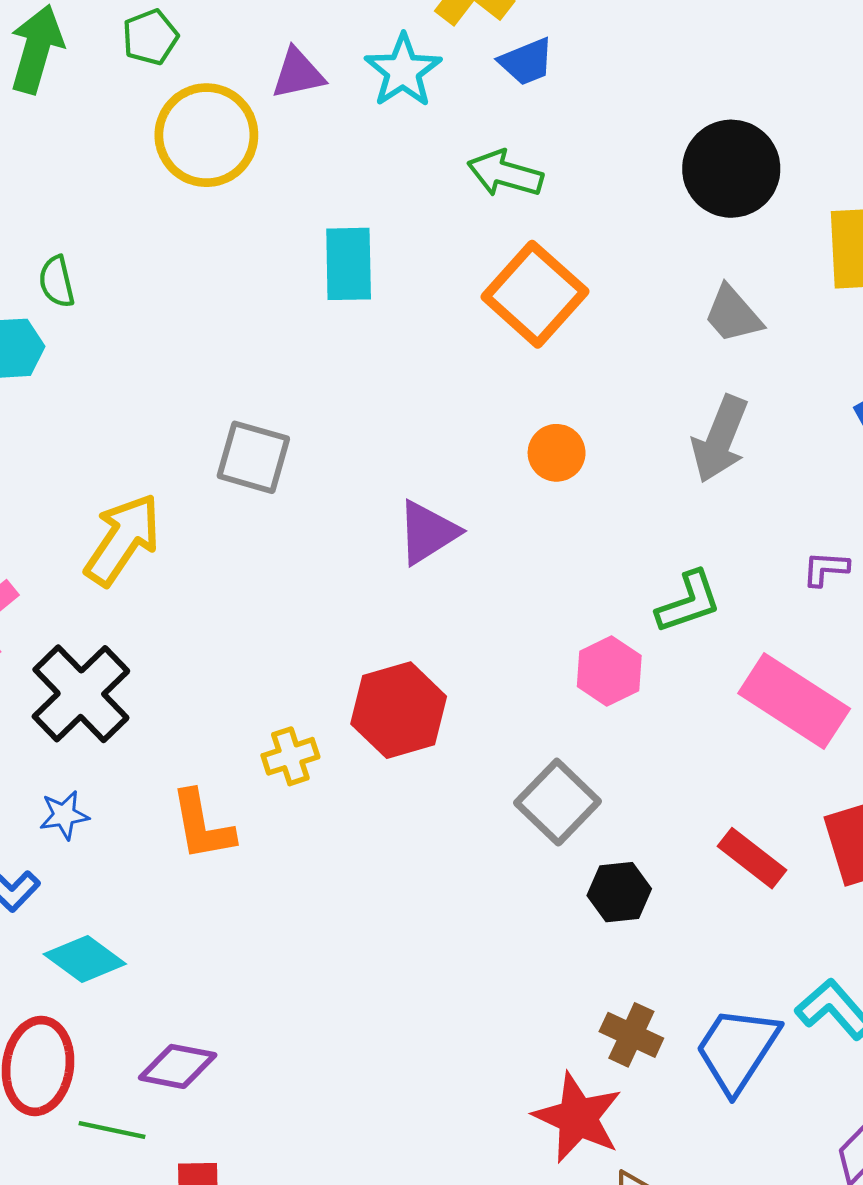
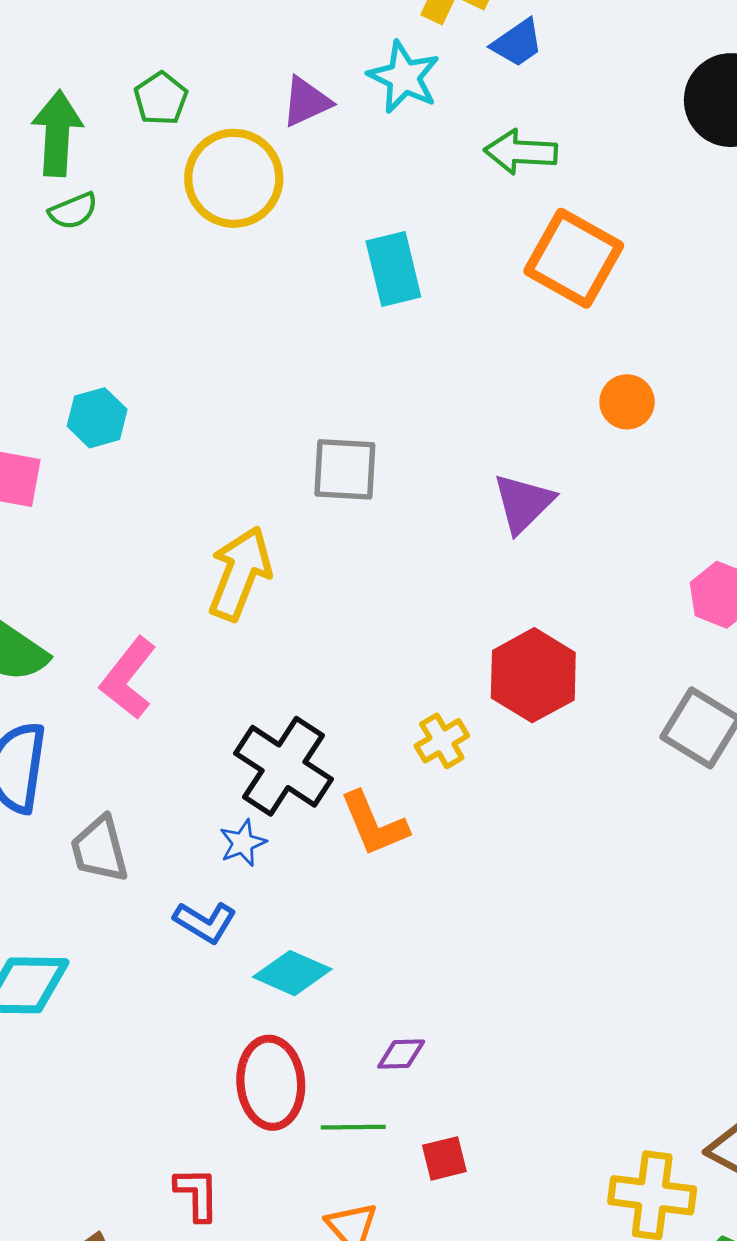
green semicircle: (57, 282) -> (73, 211), moved, turned -87
black cross: (81, 694) -> (283, 766), moved
purple diamond: (178, 1066) -> (401, 1054), size x0.7

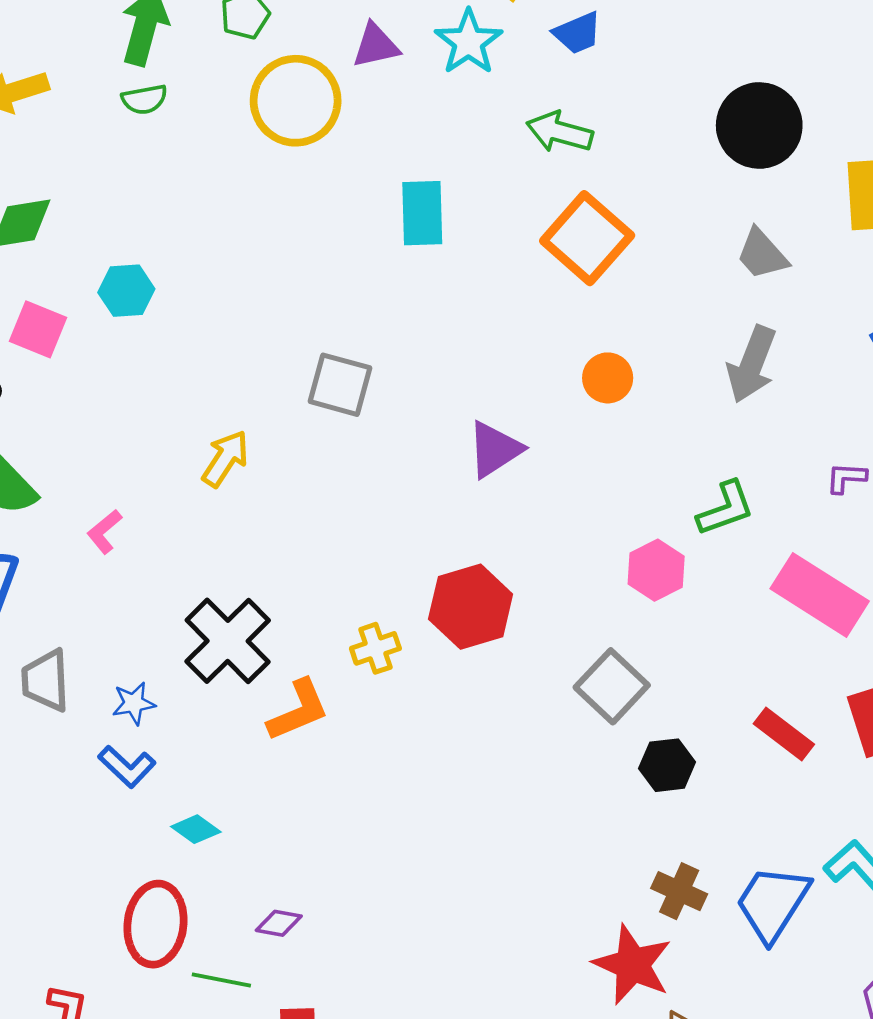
yellow arrow: (240, 573) -> (225, 459), size x0.7
pink L-shape: (128, 678) -> (104, 532), size x0.6
orange L-shape: (374, 824) -> (298, 710), turned -102
blue star: (243, 843) -> (134, 703), moved
cyan diamond: (292, 973) -> (196, 829), size x0.7

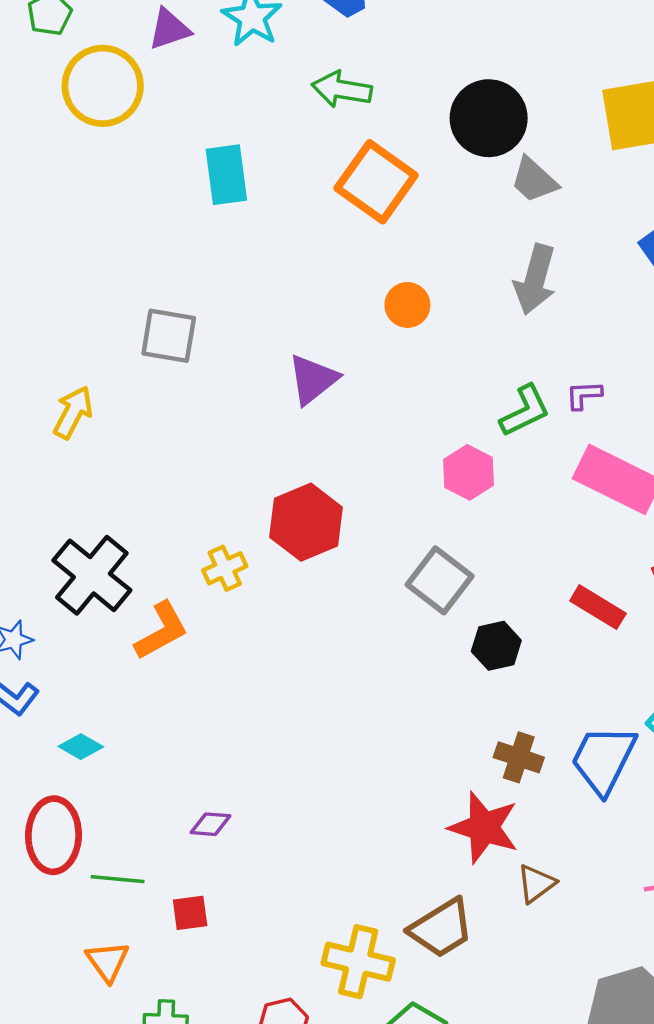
black circle: (759, 125) -> (489, 118), moved
purple L-shape: (846, 478) -> (584, 395), moved
purple diamond: (279, 923) -> (211, 824), moved

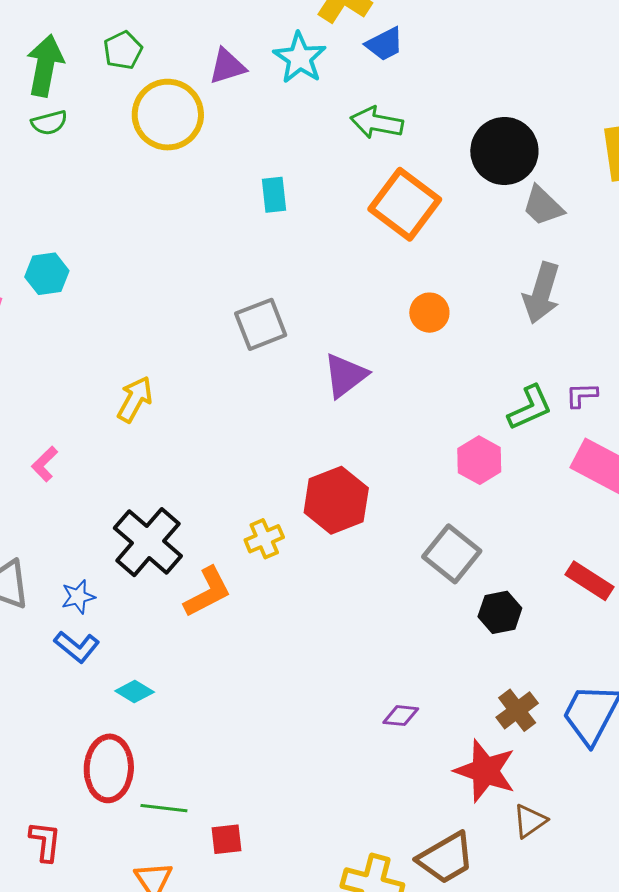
cyan rectangle: (226, 175) -> (274, 195), size x0.7
gray square: (169, 336) -> (261, 324), moved, turned -32
brown cross: (519, 757) -> (517, 710), turned 33
purple diamond: (211, 824) -> (401, 716), moved

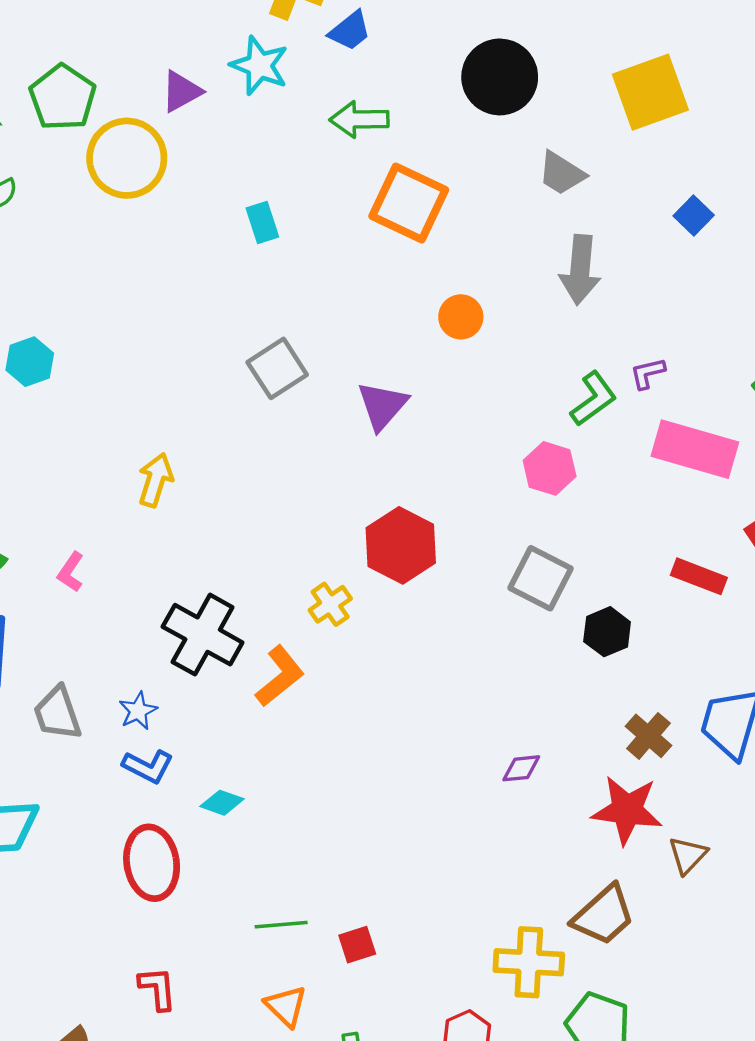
green pentagon: (123, 50) -> (63, 98), size x1.5
black circle: (504, 151) -> (500, 77), moved
red ellipse: (109, 768) -> (152, 863), moved

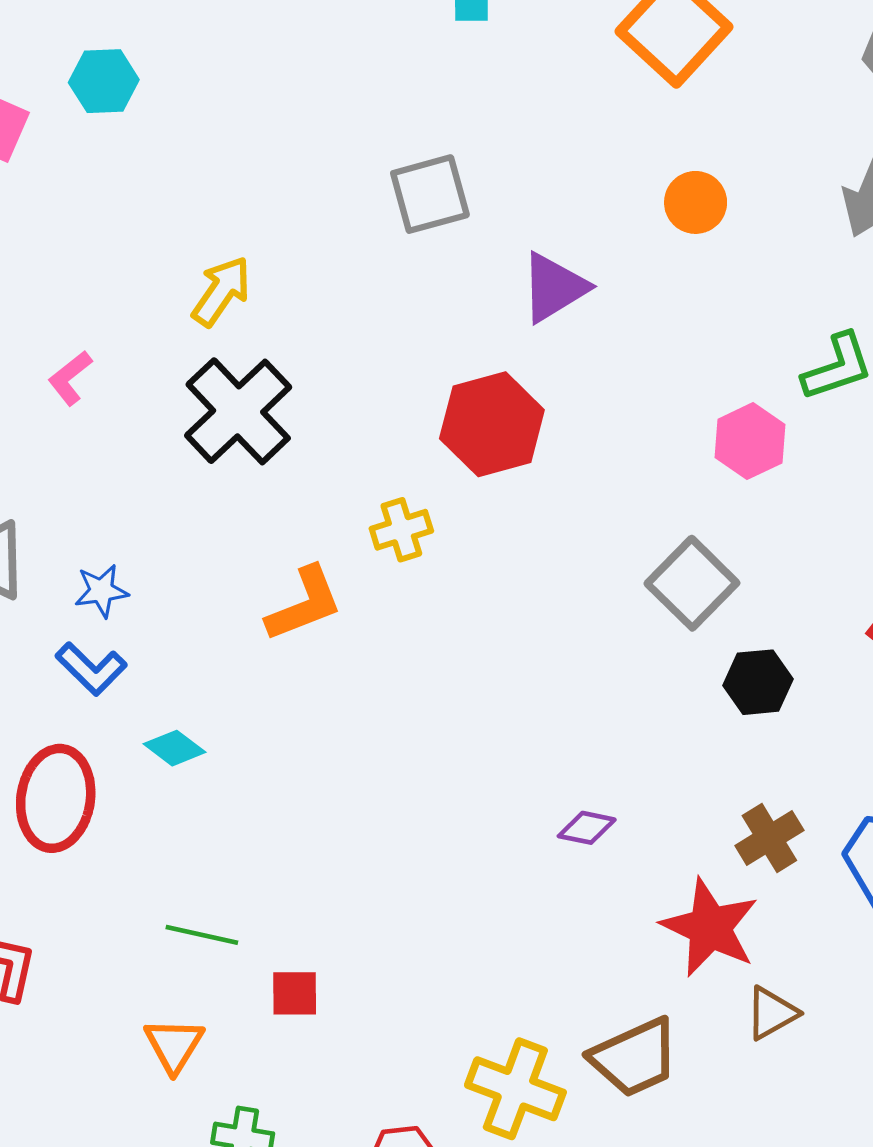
red hexagon: (401, 545) -> (492, 424), moved
black cross: (203, 635) -> (238, 411), moved

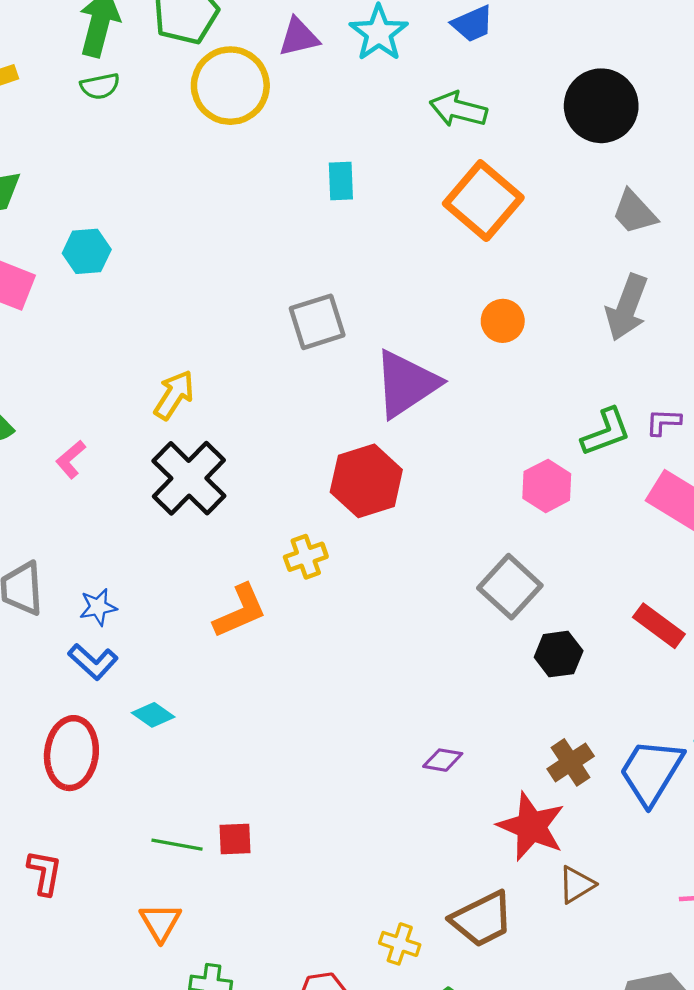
purple triangle: (554, 287) -> (406, 384), size x1.4
red square: (295, 993) -> (235, 839), moved
yellow cross: (515, 1089) -> (400, 944), size x0.6

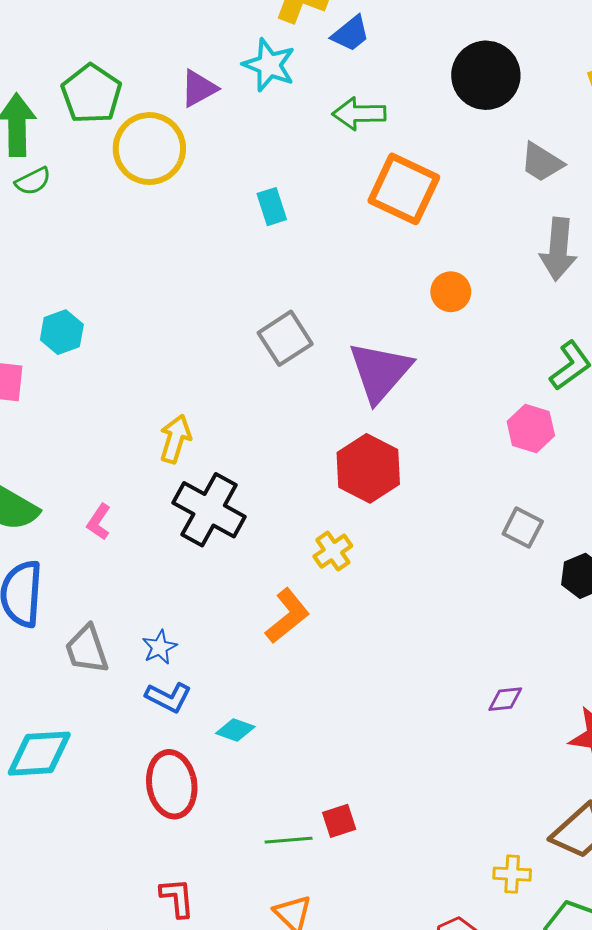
gray square: (510, 587) -> (523, 528), size x0.7

